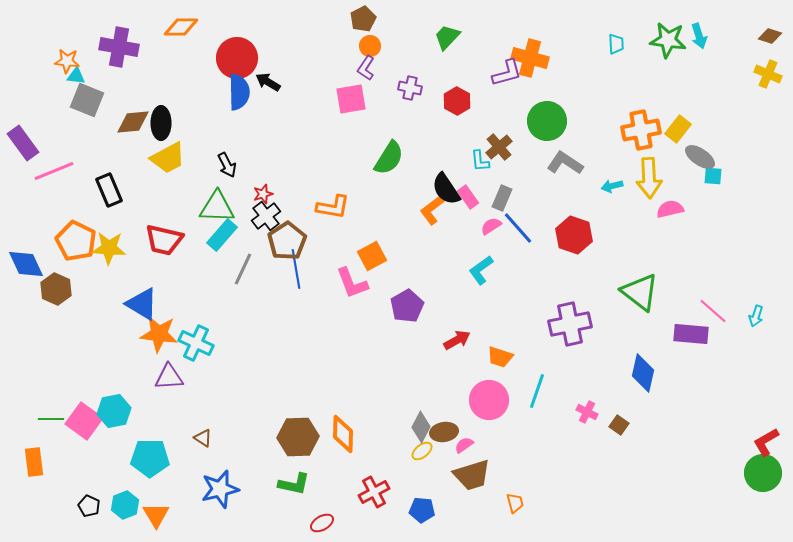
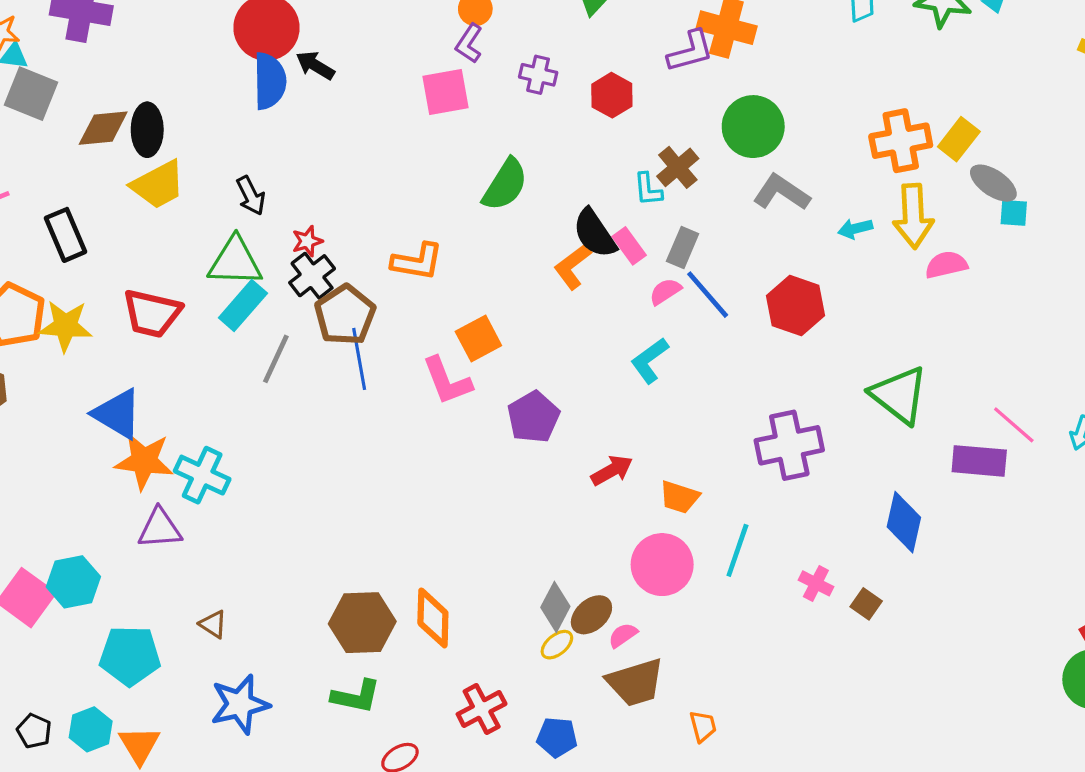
brown ellipse: (444, 432) -> (591, 615), turned -32

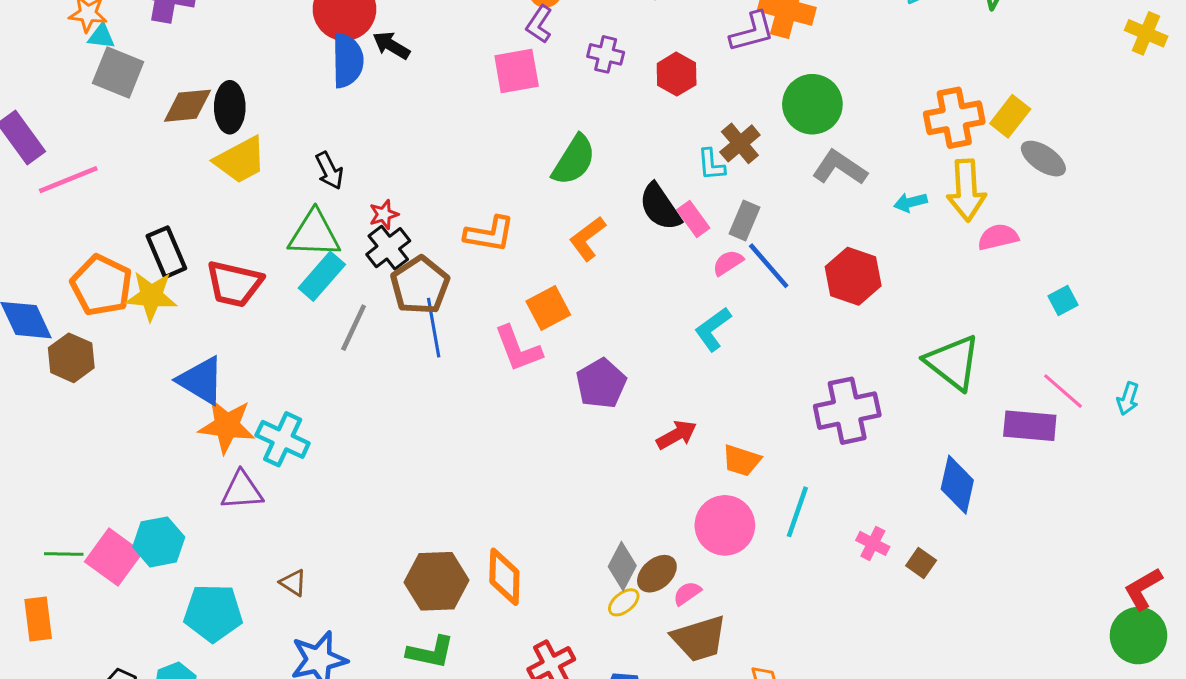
cyan square: (1014, 213) -> (1063, 300), moved, turned -32
black rectangle: (66, 235) -> (166, 252), moved
orange L-shape: (573, 266) -> (588, 239), moved

